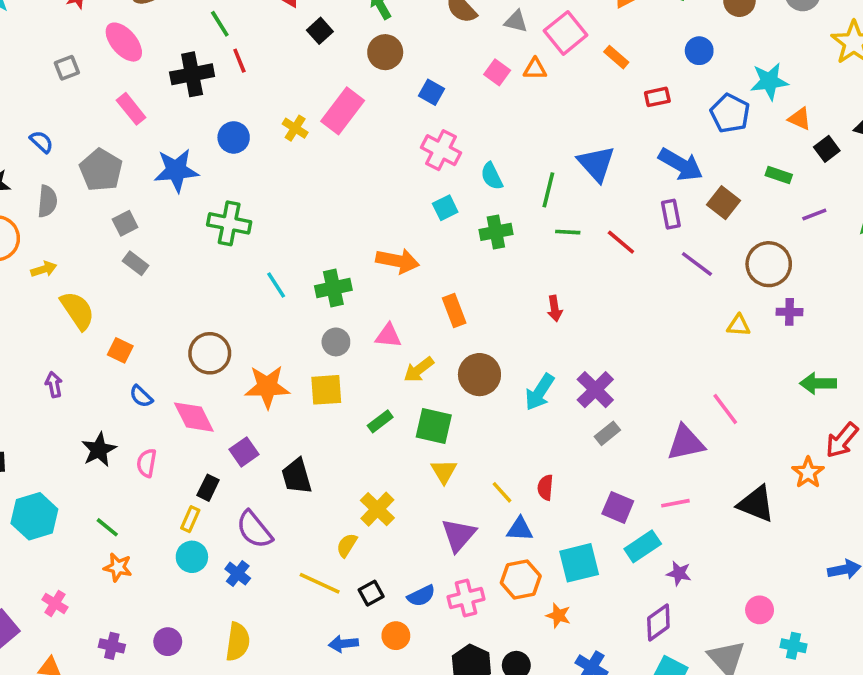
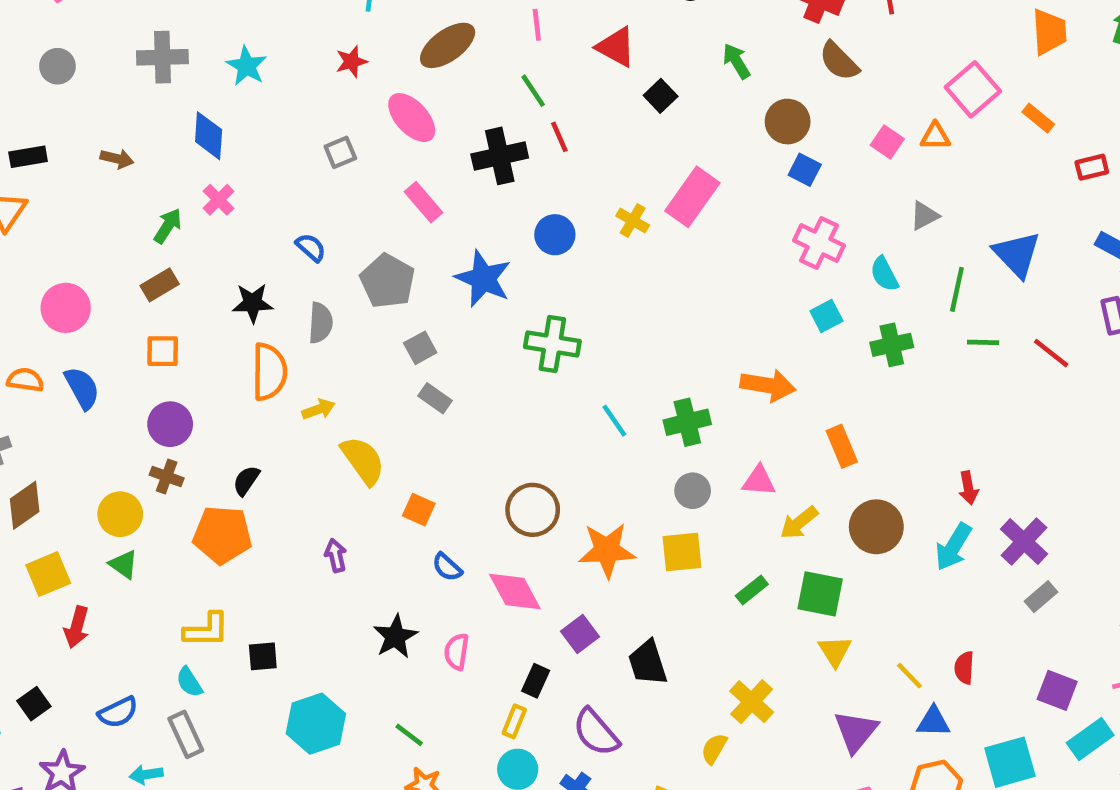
gray triangle: (516, 21) -> (924, 216), moved, turned -40
brown circle: (385, 52) -> (788, 122), moved
blue star: (176, 170) -> (483, 279), turned 30
red arrow: (555, 309) -> (968, 488), moved

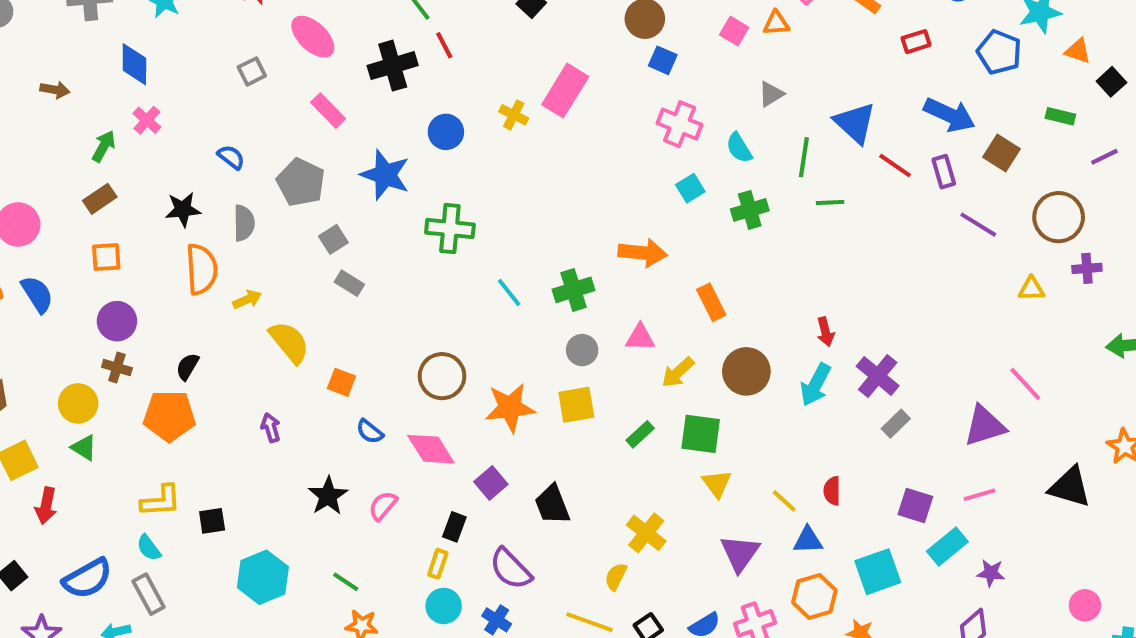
red line: (1051, 353) -> (895, 165), moved
pink semicircle: (457, 652) -> (383, 506), turned 36
blue semicircle: (118, 712) -> (87, 579), size x1.4

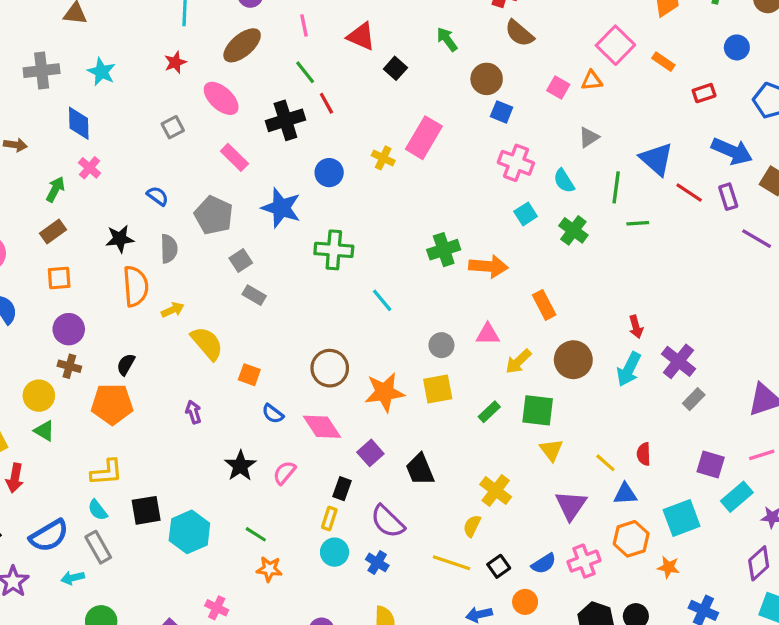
green cross: (750, 210) -> (573, 230), turned -36
green cross: (574, 290) -> (444, 250), moved
black square: (212, 521) -> (146, 510), moved, size x1.4

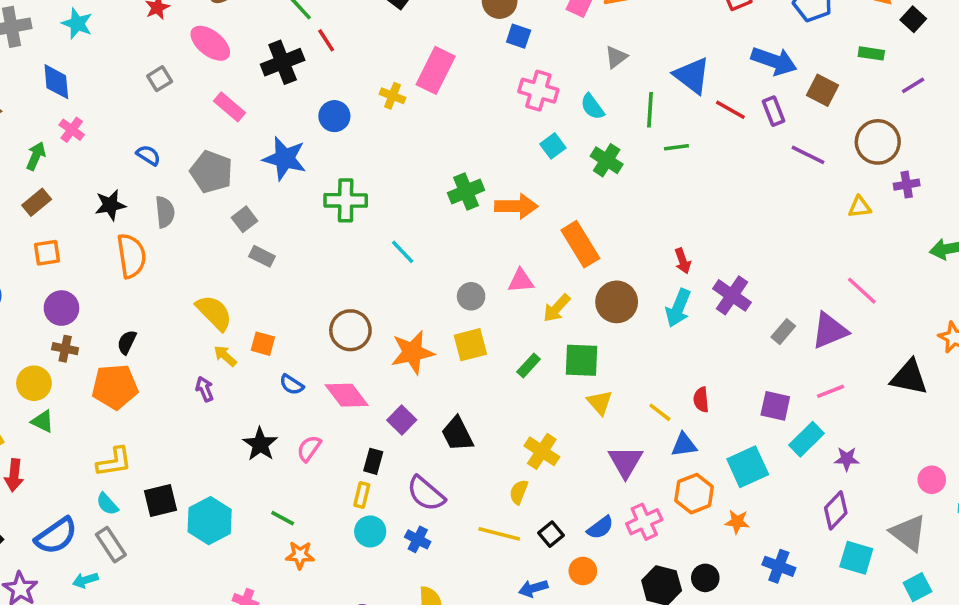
orange rectangle: (544, 305) -> (580, 244), size x1.4
yellow arrow: (173, 310) -> (225, 356), moved, turned -110
gray rectangle: (694, 399) -> (783, 332), moved

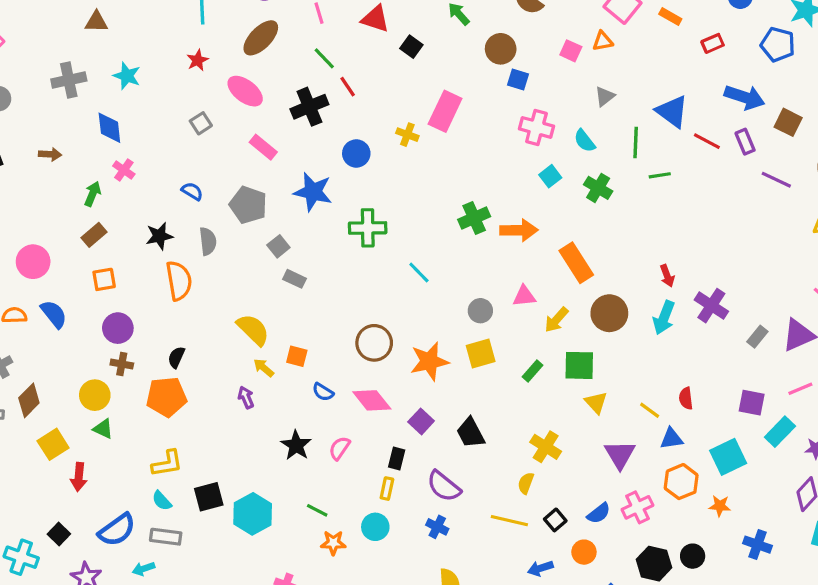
cyan circle: (370, 531) -> (375, 527), moved
gray rectangle: (111, 545) -> (166, 537), turned -48

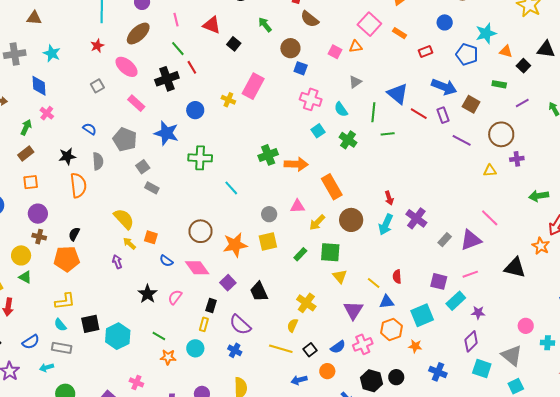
blue semicircle: (117, 530) -> (31, 342), size x0.7

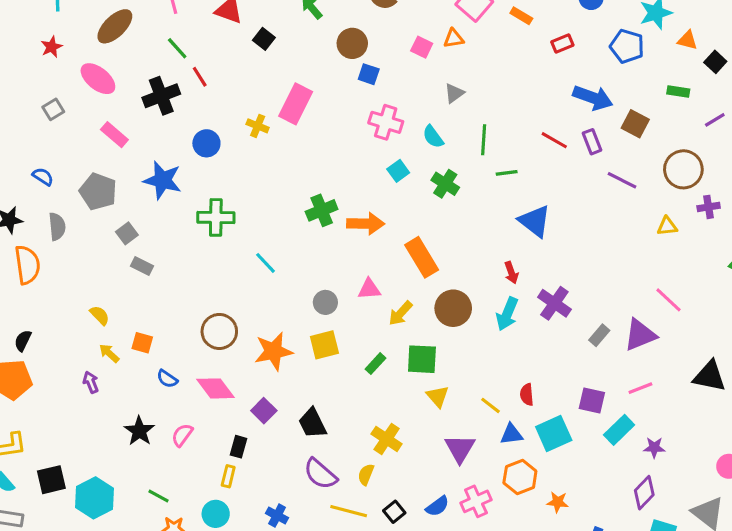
blue triangle: (398, 94) -> (535, 221), moved
yellow semicircle: (124, 219) -> (100, 315), size x0.6
cyan square: (422, 315) -> (554, 434), moved
purple semicircle: (240, 325) -> (320, 474), moved

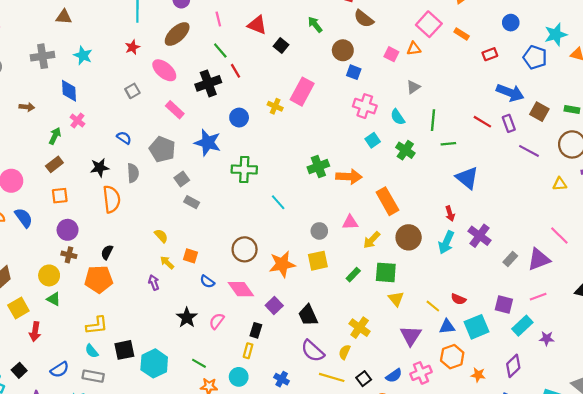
green rectangle: (678, 92) -> (572, 109), moved
red semicircle: (527, 395) -> (458, 299), turned -64
purple diamond: (644, 493) -> (513, 366), moved

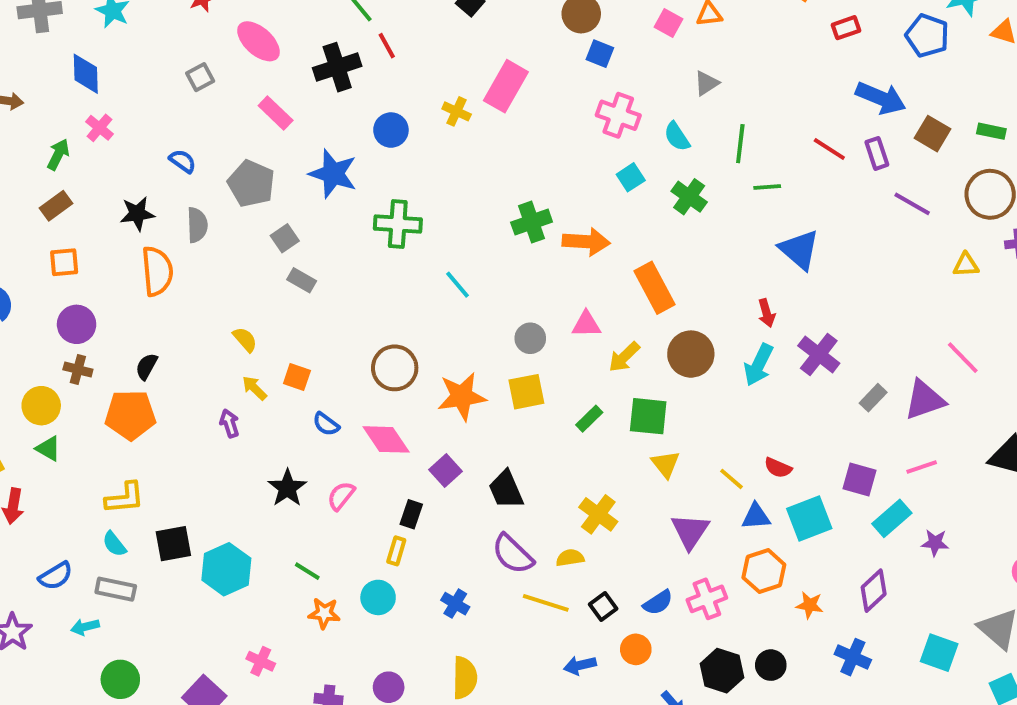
yellow semicircle: (345, 352) -> (570, 558), turned 56

